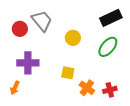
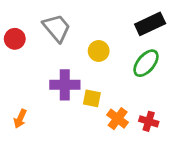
red circle: (20, 29) -> (15, 39), moved
purple cross: (28, 63) -> (65, 85), moved
red cross: (110, 90) -> (149, 121), turned 32

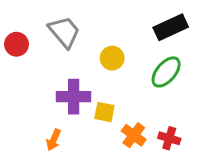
orange arrow: (20, 119) -> (54, 140), moved

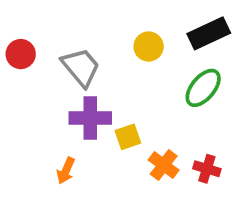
gray trapezoid: (64, 32) -> (81, 67), moved
yellow circle: (112, 58) -> (149, 47), moved
yellow square: (104, 112) -> (128, 137), turned -30

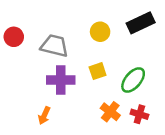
gray trapezoid: (81, 67) -> (54, 46), turned -36
green ellipse: (203, 88) -> (133, 80), moved
yellow square: (128, 137) -> (98, 71), moved

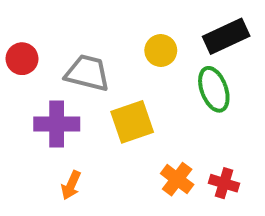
yellow square: (98, 71) -> (132, 122), moved, size x1.5
purple cross: (61, 80) -> (57, 124), moved
green ellipse: (133, 80) -> (214, 89), moved, turned -60

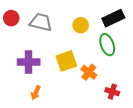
red circle: (22, 59) -> (11, 18), moved
gray trapezoid: (87, 73) -> (41, 22), moved
orange cross: (177, 179) -> (89, 72), moved

